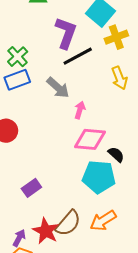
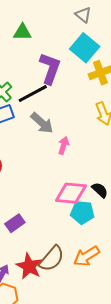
black line: (78, 56) -> (33, 94), moved
pink diamond: (90, 139) -> (71, 193), moved
cyan pentagon: (99, 177) -> (82, 212), size x0.7

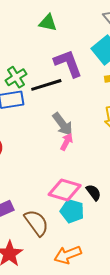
purple L-shape: (50, 68) -> (68, 63), turned -52
gray arrow: (42, 123) -> (63, 124), moved
brown semicircle: (52, 259) -> (36, 223), moved, turned -88

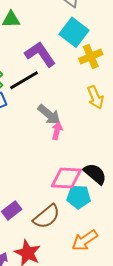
black semicircle: (94, 192) -> (95, 174), size x1.4
brown semicircle: (36, 223) -> (47, 217), turned 100

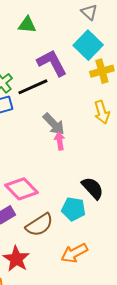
pink arrow: (57, 131) -> (60, 141), turned -30
pink diamond: (66, 178) -> (22, 189), moved, turned 36

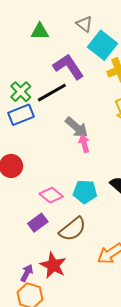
gray triangle: (89, 12) -> (84, 24), moved
pink diamond: (22, 189) -> (51, 195), size x0.7
cyan pentagon: (73, 209) -> (85, 192), moved

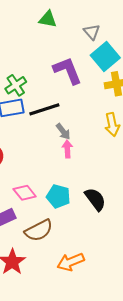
green triangle: (40, 31) -> (48, 19), moved
black line: (52, 93) -> (44, 109), moved
gray arrow: (77, 127) -> (63, 131), size x0.7

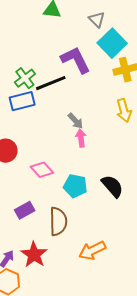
black line: (44, 109) -> (51, 83), moved
pink diamond: (25, 193) -> (42, 170), moved
brown semicircle: (39, 230) -> (58, 221), turned -60

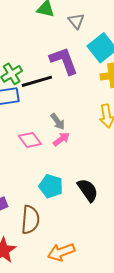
gray triangle: (97, 20) -> (76, 21), moved
pink arrow: (81, 138) -> (61, 139), turned 54
pink diamond: (42, 170) -> (30, 140), moved

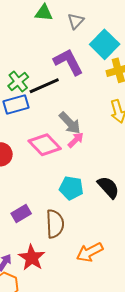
gray triangle: (76, 21) -> (76, 21), turned 30
gray arrow: (58, 121) -> (70, 123), size x1.4
pink diamond: (30, 140) -> (45, 145), size x1.4

